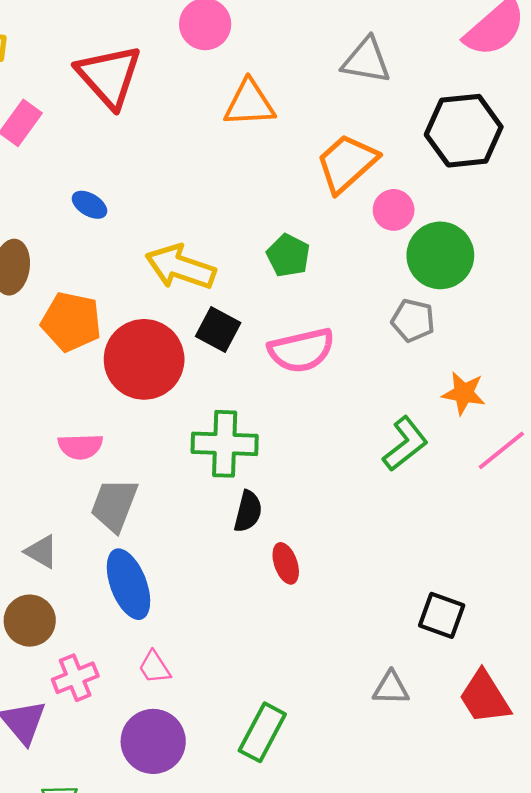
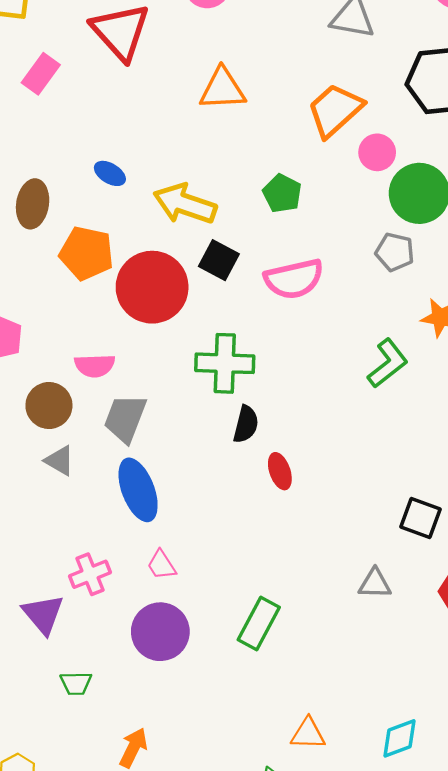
orange triangle: (249, 103) -> (222, 89), moved
blue ellipse: (89, 205) -> (110, 173), moved
brown circle: (30, 621) -> (49, 406), moved

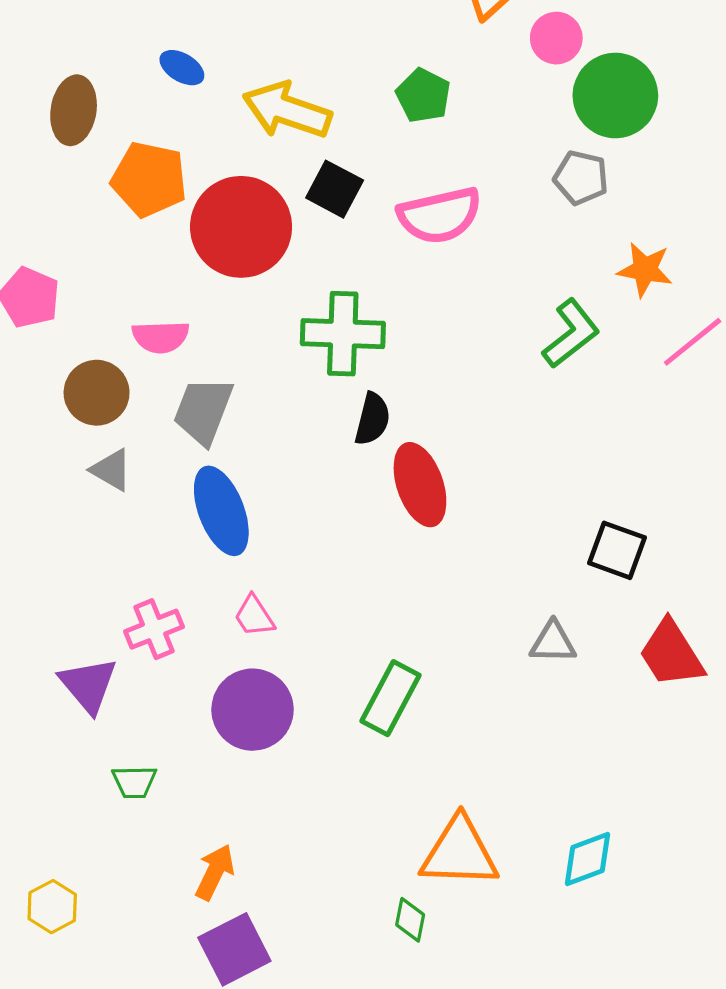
red ellipse: (280, 471) -> (420, 485), size x1.6
orange triangle: (308, 734) -> (459, 852), size x1.6

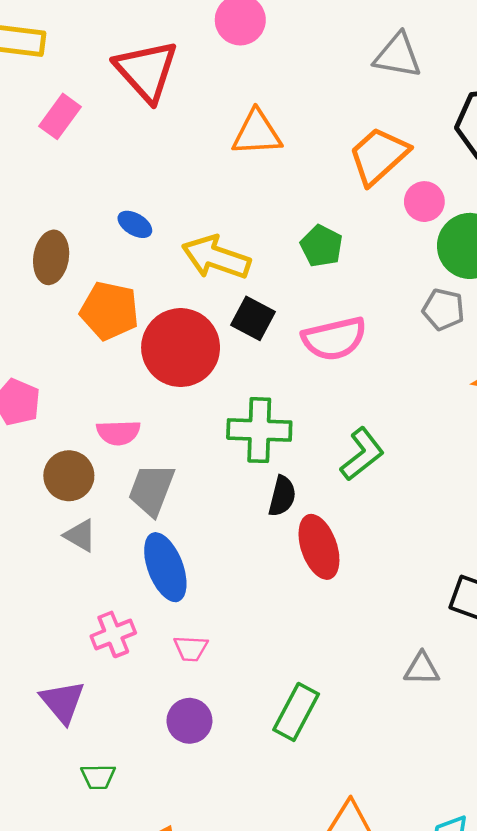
green L-shape: (571, 334) -> (362, 454), moved
pink trapezoid: (254, 616) -> (191, 648), turned -54
pink cross: (154, 629) -> (113, 634), moved
purple circle: (253, 710) -> (189, 721), size x0.7

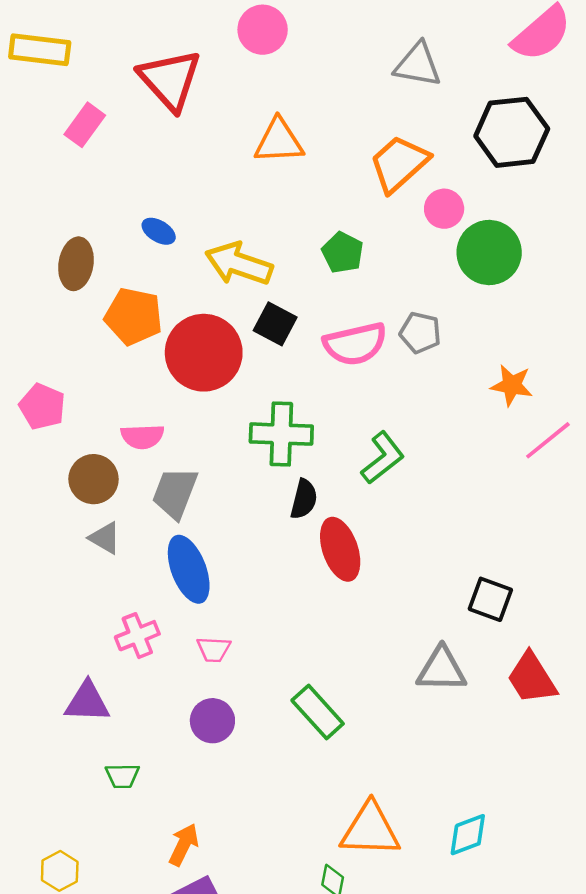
gray pentagon: (443, 309) -> (420, 333), moved
gray triangle: (422, 669) -> (442, 669), size x1.4
purple triangle: (63, 702) -> (87, 702), turned -48
green rectangle: (296, 712) -> (318, 712), turned -70

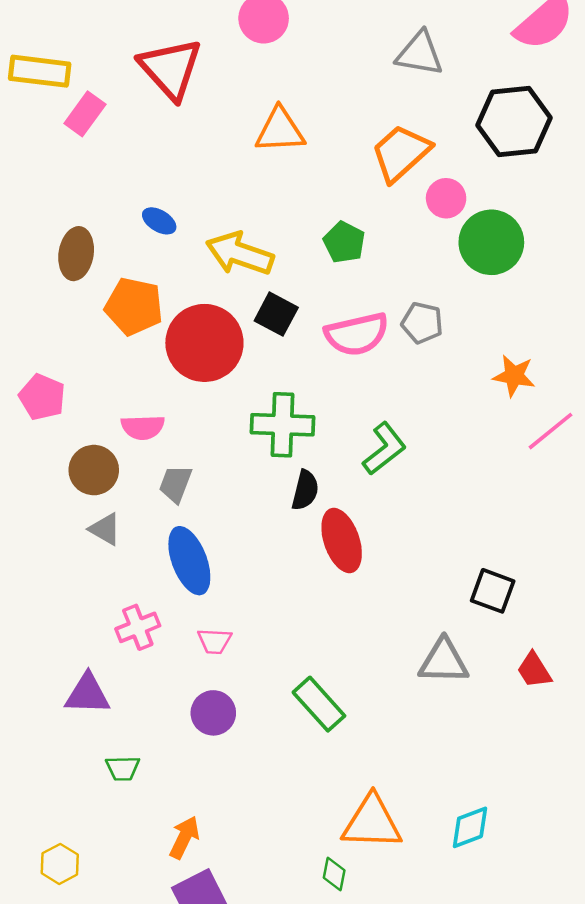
yellow rectangle: (40, 50) -> (40, 71), moved
gray trapezoid: (175, 493) -> (176, 484), size x0.7
red trapezoid: (532, 678) -> (534, 670), size x0.7

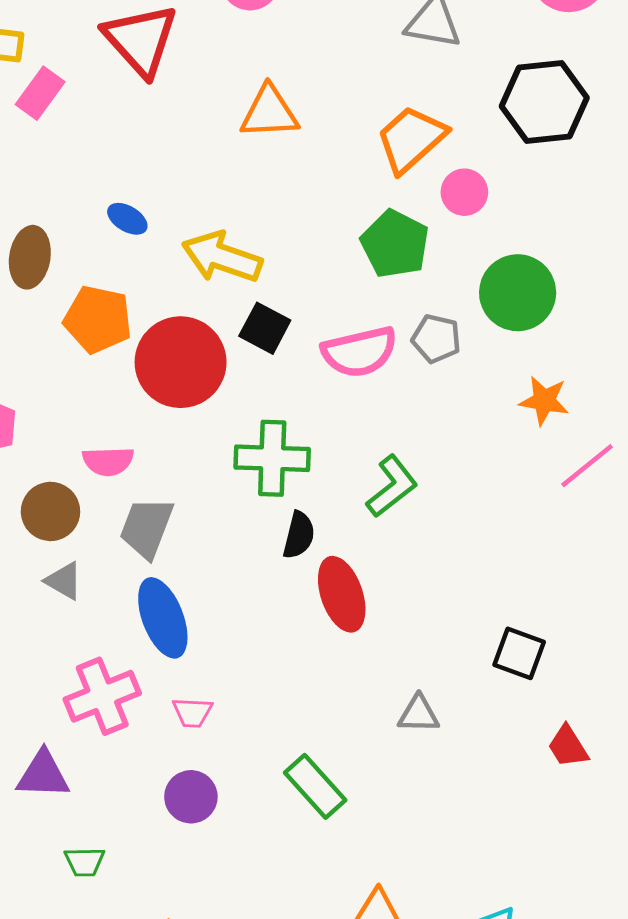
green pentagon: (344, 242) -> (395, 244), moved, size x1.4
green circle: (491, 242) -> (518, 293), moved
gray trapezoid: (176, 484) -> (147, 528), size x1.4
pink cross: (138, 627) -> (102, 696), size x1.4
gray triangle: (444, 661) -> (419, 714), moved, size x0.7

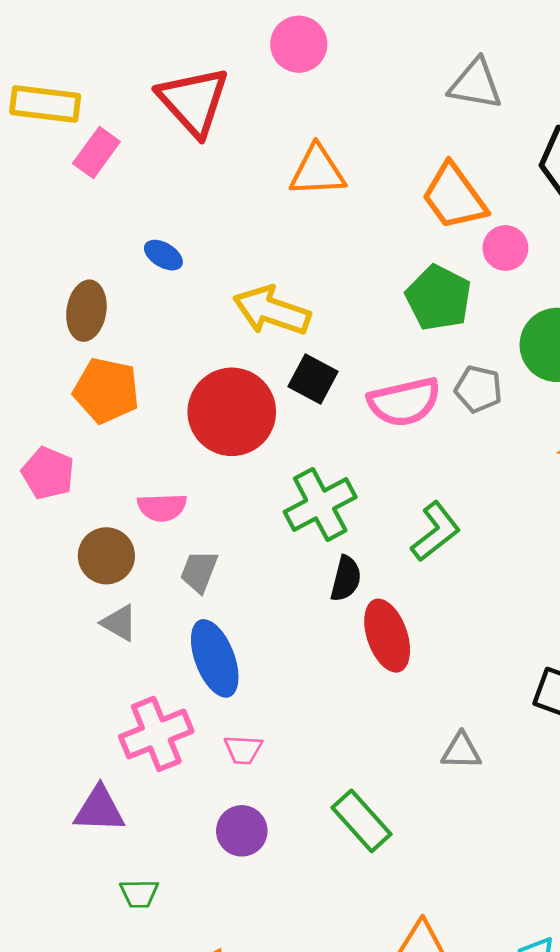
orange trapezoid: (411, 139) -> (454, 197), turned -84
blue ellipse: (127, 219) -> (163, 255), moved
orange pentagon: (98, 319) -> (106, 390), moved
green cross: (272, 458) -> (320, 504), turned -30
gray trapezoid: (147, 528) -> (199, 571), size x0.7

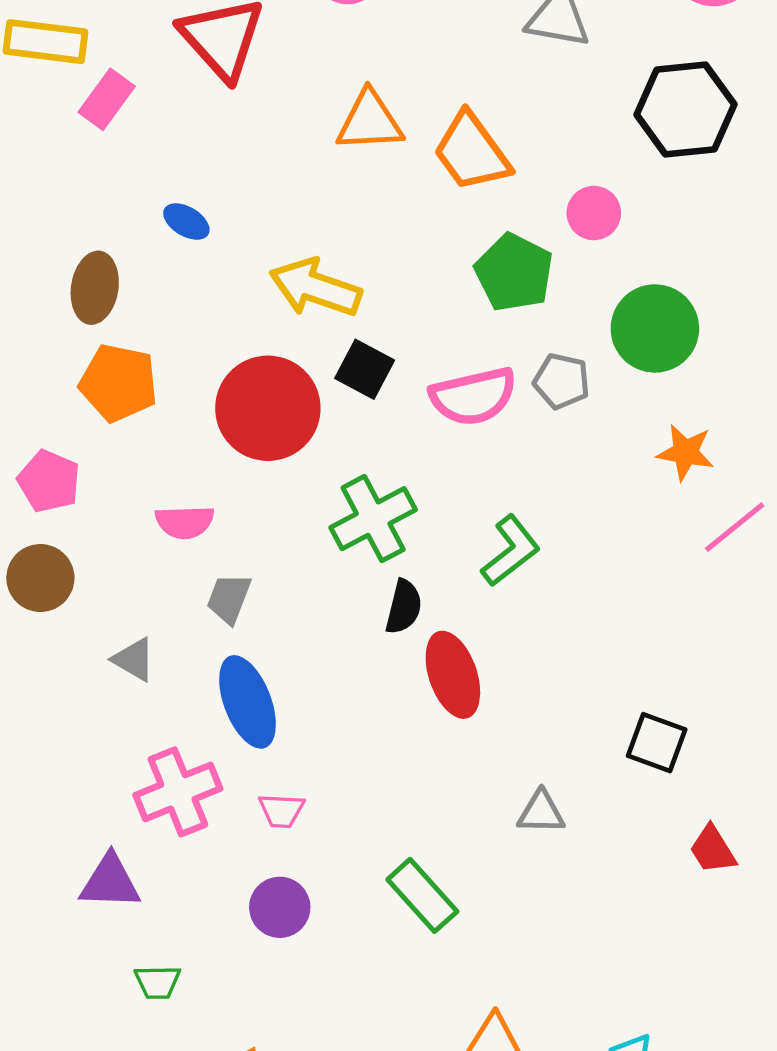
orange trapezoid: (454, 197) -> (472, 152), moved
brown circle: (106, 556) -> (40, 578), moved

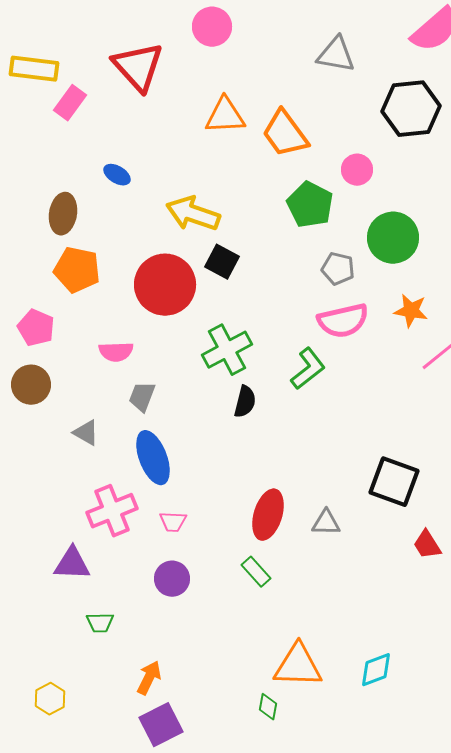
pink semicircle: (473, 396) -> (343, 321), moved
red ellipse: (453, 675) -> (268, 515), moved, turned 36
black square: (657, 743) -> (394, 482), size x1.4
green rectangle: (422, 895) -> (256, 572), size x0.7

